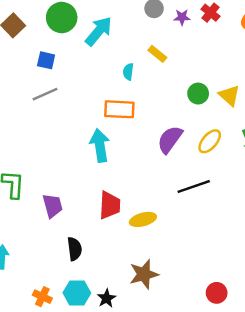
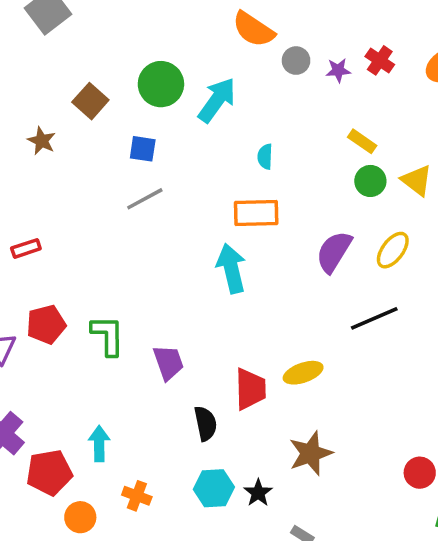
yellow rectangle: (157, 54) -> (362, 141), moved
red trapezoid: (110, 205) -> (250, 389), moved
orange cross: (42, 297) -> (137, 496), moved

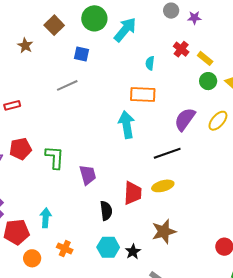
red cross: (380, 60) -> (181, 49), moved
gray line: (145, 199) -> (67, 85), moved
black line: (374, 318) -> (167, 153), moved

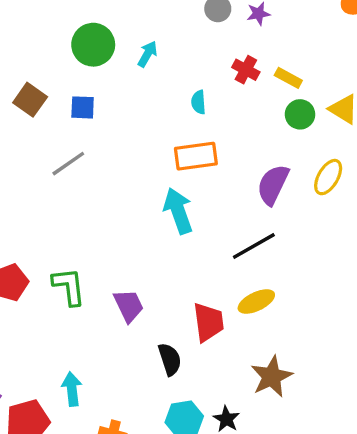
brown square: (54, 25) -> (30, 100), moved
cyan arrow: (125, 30) -> (147, 54), size x0.6

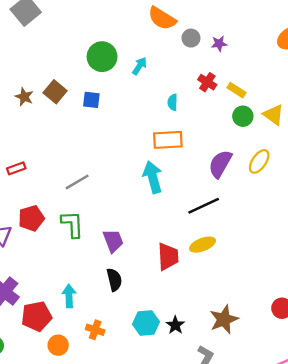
gray line: (68, 164) -> (77, 182), moved
black semicircle: (170, 359) -> (114, 280), moved
brown star: (272, 377) -> (224, 319), moved

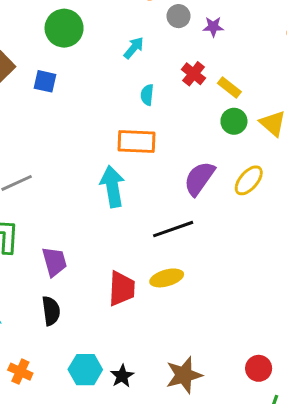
cyan arrow: (139, 66) -> (134, 48), moved

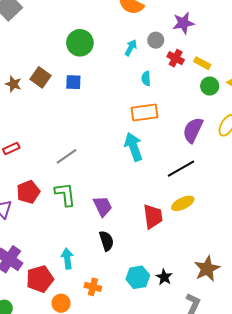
gray circle: (179, 16) -> (156, 40), moved
purple star: (213, 27) -> (183, 23), size x1.5

